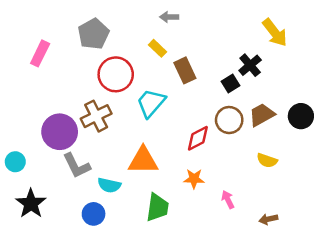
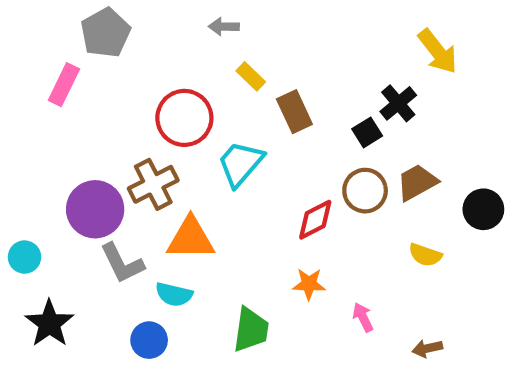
gray arrow: (169, 17) -> (224, 27), moved
gray pentagon: (94, 34) -> (105, 33), moved
black circle: (301, 116) -> (483, 209), moved
orange triangle: (143, 160) -> (191, 238), moved

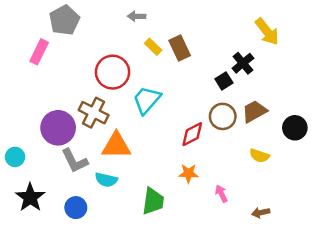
brown rectangle: (294, 112) -> (180, 48), moved
brown cross: (153, 184) -> (94, 113), turned -36
blue circle: (149, 340) -> (76, 208), moved

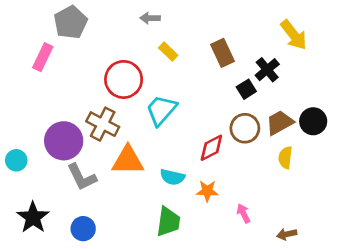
brown rectangle: (180, 48) -> (223, 53), moved
black circle: (295, 128) -> (313, 121), moved
yellow semicircle: (259, 156) -> (285, 158), moved, turned 78
cyan circle: (15, 157) -> (16, 160), moved
cyan semicircle: (106, 180) -> (172, 177), moved

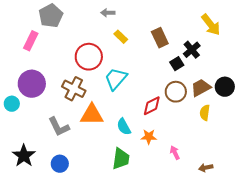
purple circle: (64, 141) -> (32, 84), moved
cyan circle: (16, 160) -> (12, 104), moved
cyan semicircle: (172, 177) -> (124, 127), turned 48

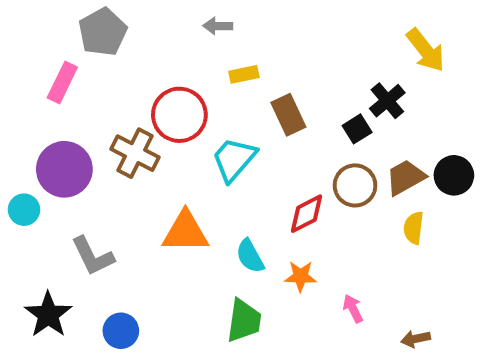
yellow rectangle: (121, 37) -> (244, 74), turned -56
brown rectangle: (160, 38) -> (288, 115), moved
brown cross: (74, 89) -> (135, 153), moved
gray L-shape: (59, 127) -> (93, 256), moved

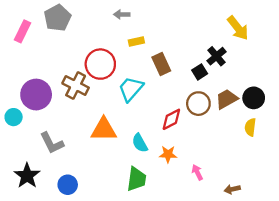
pink rectangle: (62, 82) -> (23, 31), moved
yellow semicircle: (414, 228) -> (250, 127), moved

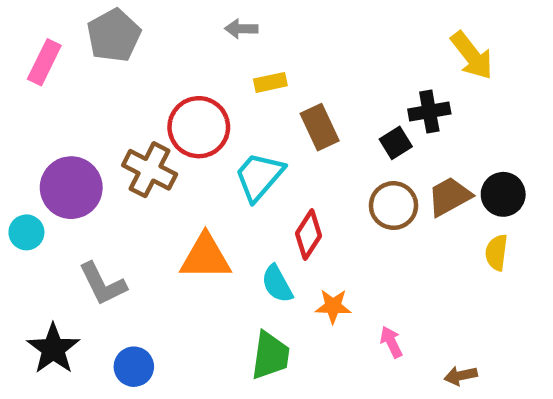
black cross: (216, 56) -> (429, 112), turned 30
red diamond: (171, 119) -> (308, 235), moved, turned -30

